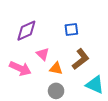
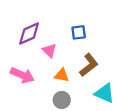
pink triangle: (43, 54) -> (49, 50), moved

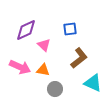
orange triangle: (62, 75) -> (43, 70), moved

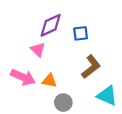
purple diamond: (26, 30) -> (51, 25), moved
pink triangle: (44, 45) -> (38, 50), moved

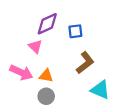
gray circle: (63, 103) -> (46, 96), moved

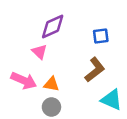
blue square: (75, 31) -> (101, 36), moved

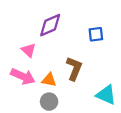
pink triangle: (39, 52) -> (29, 50), moved
brown L-shape: (95, 70) -> (74, 68), moved, turned -30

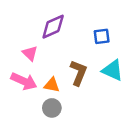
cyan triangle: (106, 95) -> (113, 70), moved

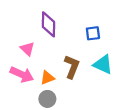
purple diamond: (53, 27) -> (48, 24), turned -65
orange triangle: (52, 85) -> (47, 78), turned -32

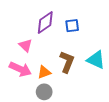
purple diamond: (48, 24) -> (45, 23), turned 55
blue square: (93, 33) -> (72, 26), moved

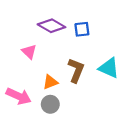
purple diamond: (45, 23) -> (51, 26), turned 65
pink arrow: (20, 69) -> (19, 96), moved

